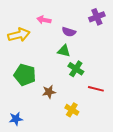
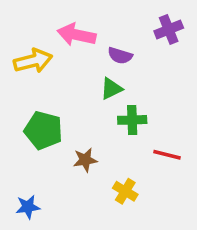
pink arrow: (44, 20) -> (77, 35), size x1.5
green triangle: (64, 51) -> (111, 89), turned -40
green cross: (76, 69) -> (132, 120), turned -35

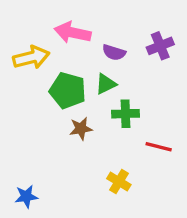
purple cross: (169, 30) -> (160, 46), moved
green pentagon: (43, 130) -> (68, 91), moved
brown star: (85, 160) -> (81, 129), moved

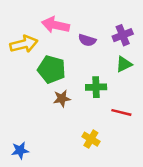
green triangle: (106, 84) -> (124, 64), moved

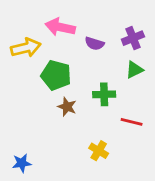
brown star: (62, 99) -> (67, 107), turned 30

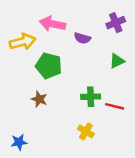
purple cross: (133, 38) -> (116, 23), moved
green cross: (104, 94) -> (91, 97), moved
brown star: (67, 107) -> (39, 99), moved

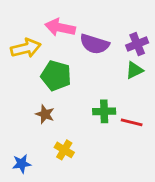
purple cross: (116, 23) -> (137, 44), moved
purple semicircle: (82, 38) -> (95, 44), size x1.5
yellow cross: (86, 131) -> (64, 150), moved

